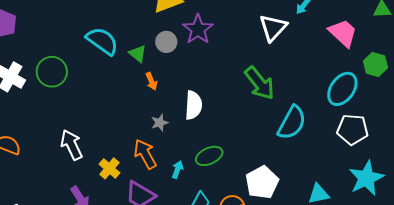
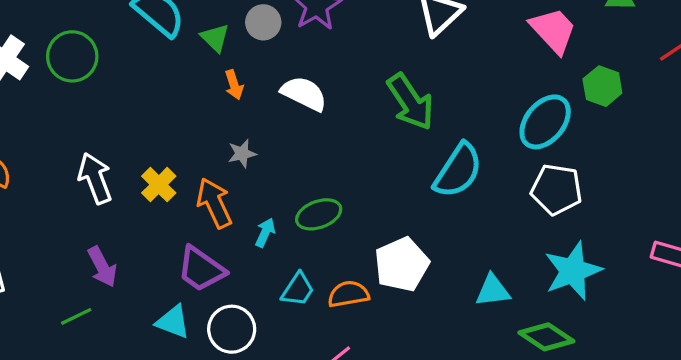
white semicircle: (193, 105) -> (304, 94), moved, turned -72
yellow cross: (109, 168) -> (159, 185), moved

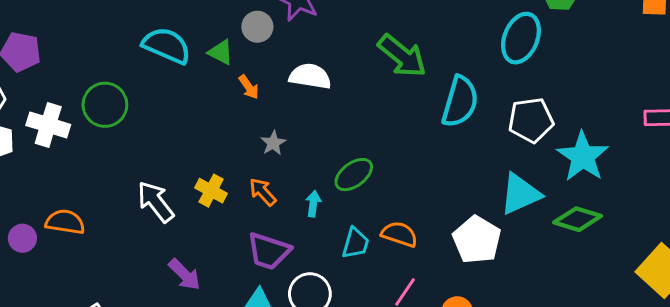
white pentagon: (557, 189) -> (531, 120), moved
orange arrow: (214, 203) -> (263, 192), size x0.7
white pentagon: (402, 264) -> (477, 240), moved
cyan triangle: (493, 291) -> (520, 194), size x1.4
orange semicircle: (348, 294) -> (399, 234), turned 45

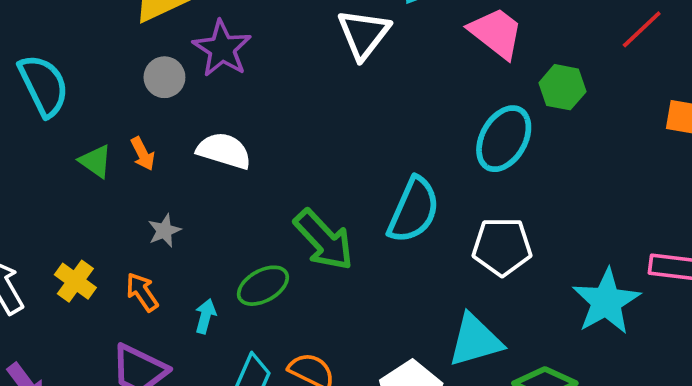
cyan semicircle: (167, 46) -> (44, 85), turned 33
green triangle: (221, 52) -> (96, 161), moved
green arrow: (402, 56) -> (324, 240), moved
cyan star: (583, 157) -> (606, 301), moved

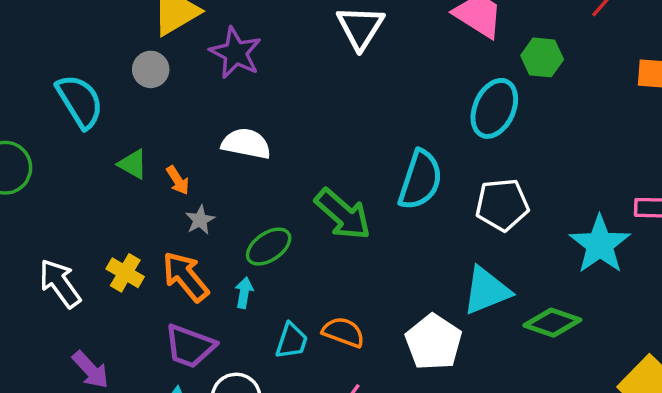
gray circle: (164, 77) -> (151, 69), moved
orange arrow: (143, 154) -> (178, 180), moved
green ellipse: (263, 286) -> (269, 247), moved
orange arrow: (142, 292) -> (186, 277), size x1.5

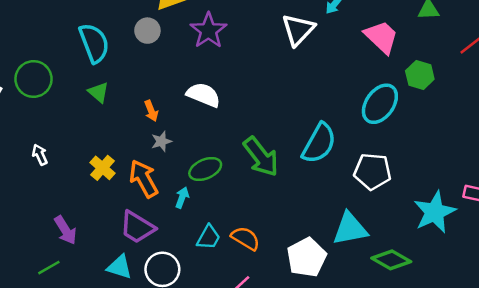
green triangle: (133, 164) -> (98, 92), moved
white arrow: (60, 283) -> (40, 155), moved, size x0.6

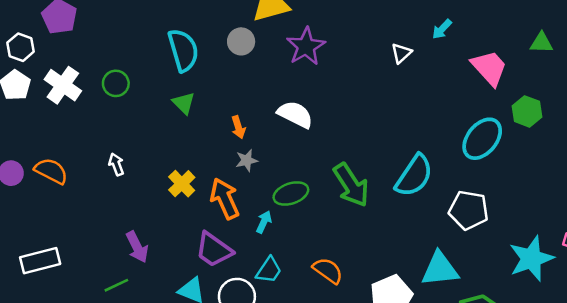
white triangle: (298, 30) -> (401, 53), size x0.6
green circle: (33, 79) -> (116, 83), size x0.7
cyan trapezoid: (208, 237) -> (269, 270), moved

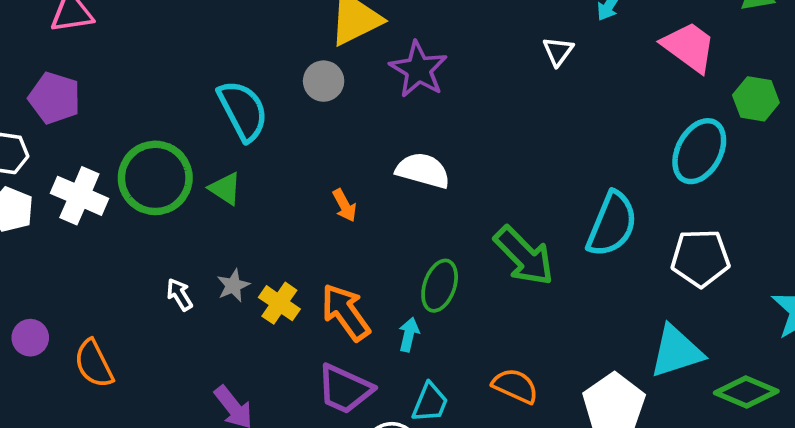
green circle: (116, 83) -> (155, 178), size x1.8
green triangle: (184, 103) -> (225, 188), moved
gray star: (247, 160) -> (233, 286), moved
orange semicircle: (51, 171) -> (94, 364), moved, turned -132
green ellipse: (291, 193) -> (440, 286), turned -40

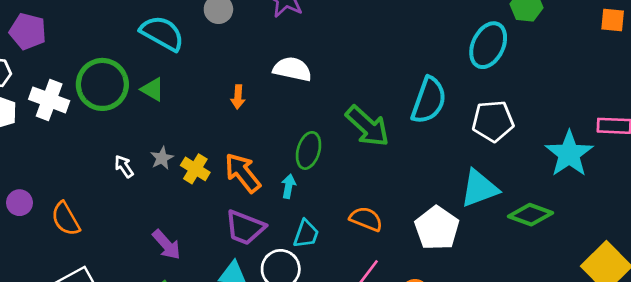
cyan semicircle: (243, 110) -> (162, 33), turned -30
orange arrow: (344, 205) -> (238, 97), turned 35

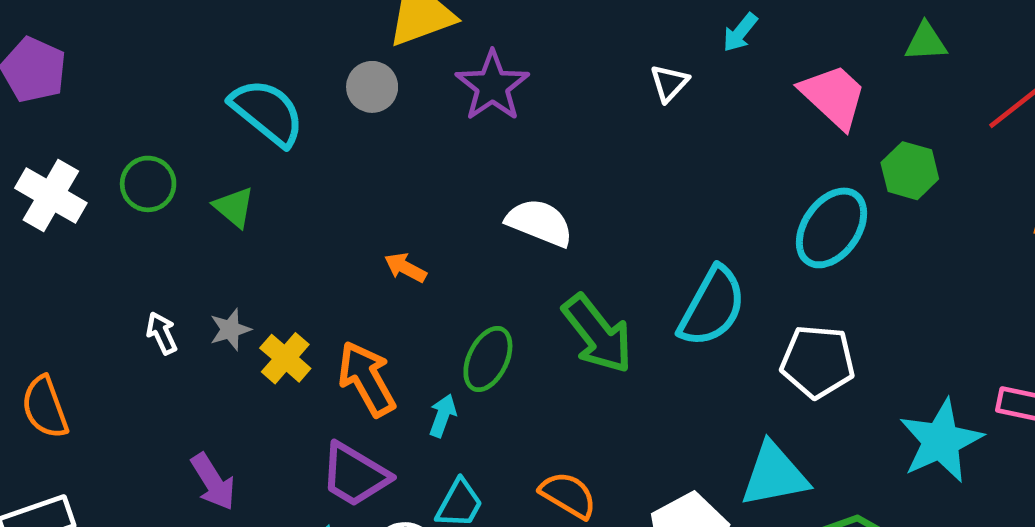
white semicircle: (292, 69) -> (540, 223), moved
green circle: (102, 84) -> (148, 184), size x0.6
orange arrow: (238, 97) -> (405, 268), moved, turned 105

